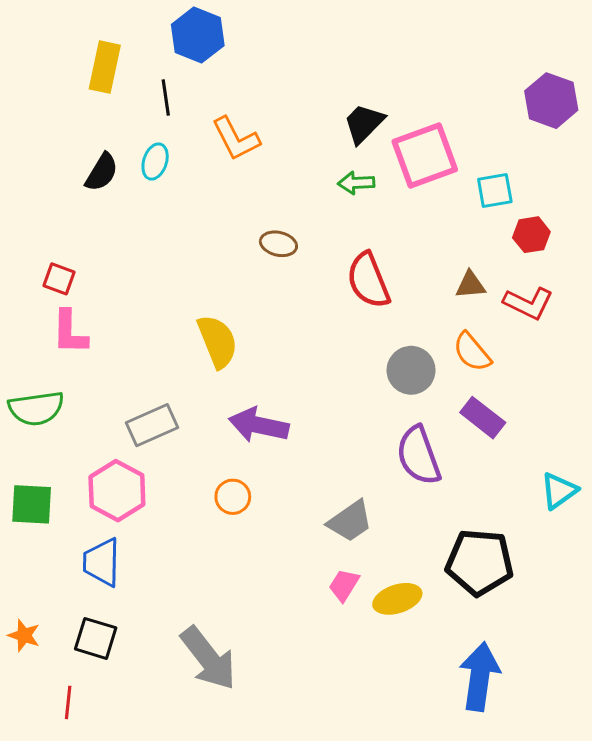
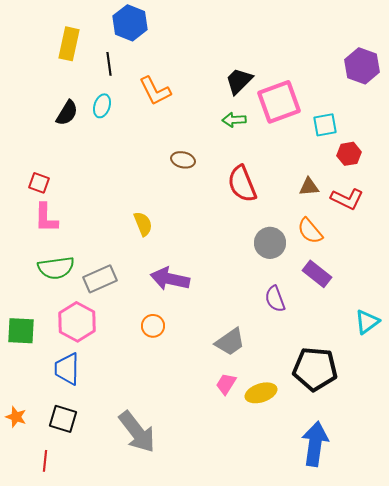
yellow semicircle: (218, 341) -> (143, 224), size x0.7
green semicircle: (36, 408) -> (56, 268), moved
purple semicircle: (419, 456) -> (275, 299), size x0.7

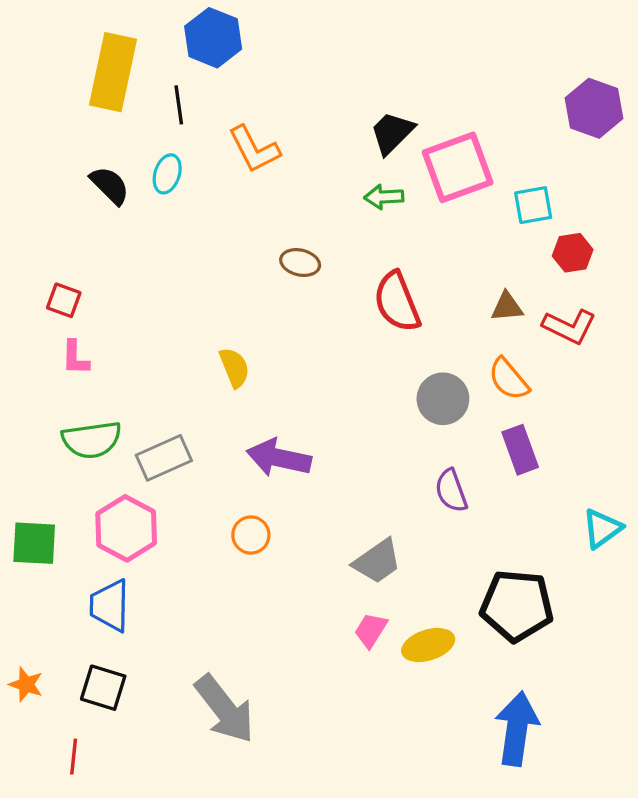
yellow rectangle: (69, 44) -> (113, 72), size x1.4
black semicircle: (67, 113) -> (110, 185), turned -76
pink L-shape: (46, 218) -> (75, 358), size x0.7
purple rectangle: (317, 274) -> (520, 450), turned 32

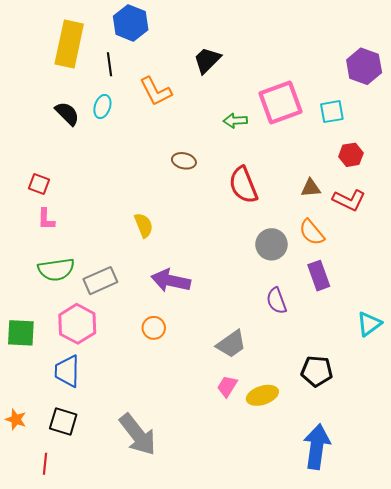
black trapezoid: (392, 133) -> (207, 60), moved
cyan square: (533, 205) -> (332, 112), moved
black pentagon: (517, 606) -> (317, 371), size x0.7

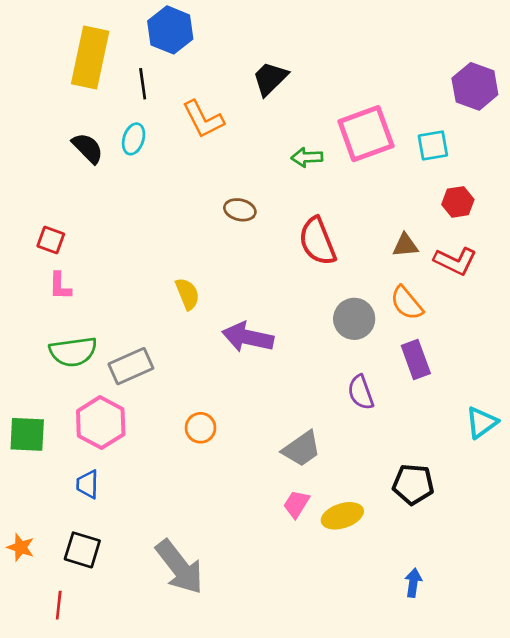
purple arrow: (171, 281) -> (248, 337), moved
blue trapezoid: (67, 371) -> (88, 484), size x0.7
blue arrow: (317, 447) -> (413, 583), size x0.5

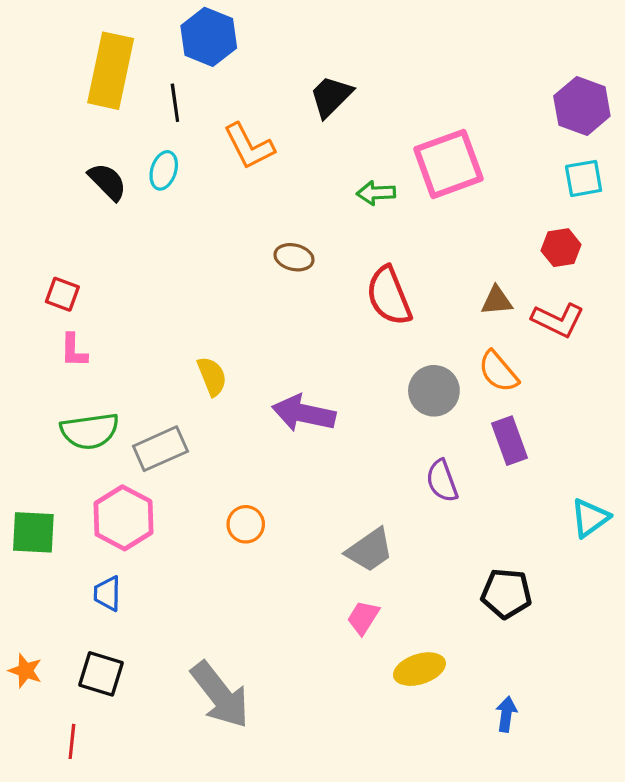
cyan square: (433, 145) -> (584, 178), moved
yellow semicircle: (187, 294) -> (212, 376), moved
yellow ellipse: (342, 516) -> (419, 669), moved

